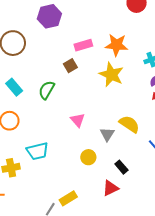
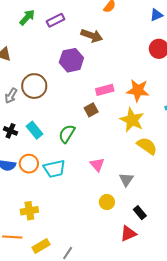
yellow semicircle: (129, 124) -> (147, 146), moved
cyan trapezoid: (38, 151) -> (54, 169), moved
yellow rectangle: (68, 198) -> (41, 246), moved

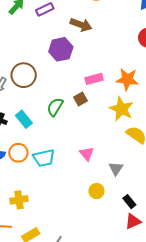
green semicircle: (67, 134) -> (55, 107), moved
red triangle: (128, 234) -> (133, 221), moved

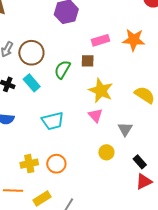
brown circle: (24, 75) -> (31, 53), moved
brown square: (81, 99) -> (88, 61), turned 32
yellow star: (121, 109) -> (101, 91), moved
orange circle: (18, 153) -> (56, 164), moved

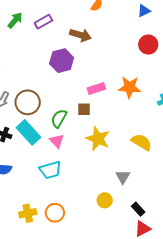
cyan rectangle: (32, 83) -> (28, 132), size x1.4
pink triangle: (95, 115) -> (57, 141), moved

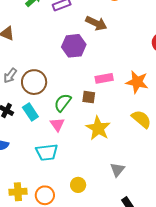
cyan rectangle: (28, 132) -> (30, 112), size x0.7
yellow semicircle: (142, 142) -> (141, 119), moved
yellow circle: (105, 200) -> (78, 185), moved

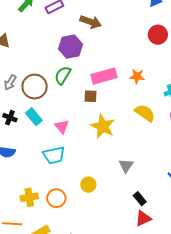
pink rectangle: (104, 78) -> (104, 76), size x1.4
orange star: (137, 82) -> (137, 76), size x0.7
green semicircle: (63, 103) -> (63, 75), moved

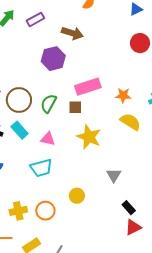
green semicircle: (63, 75) -> (49, 103), moved
orange star: (137, 76) -> (123, 95), moved
pink triangle: (62, 127) -> (48, 139), turned -35

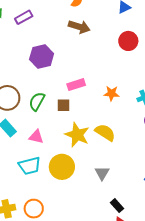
brown arrow: (72, 33) -> (79, 27), moved
pink rectangle: (88, 87) -> (76, 85), size x0.7
yellow semicircle: (130, 122) -> (105, 132), moved
yellow circle: (77, 196) -> (62, 167), moved, size x1.6

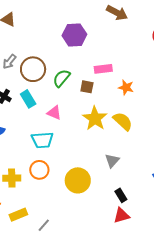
orange star: (111, 93) -> (126, 87), moved
yellow circle: (62, 167) -> (78, 180), moved
orange circle: (34, 209) -> (39, 170), moved

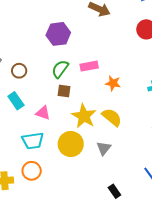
brown circle: (33, 69) -> (19, 71), size x0.6
green semicircle: (61, 78) -> (60, 69), moved
brown square: (87, 87) -> (64, 91), moved
gray triangle: (112, 161) -> (104, 148), moved
yellow circle: (78, 180) -> (71, 144), moved

